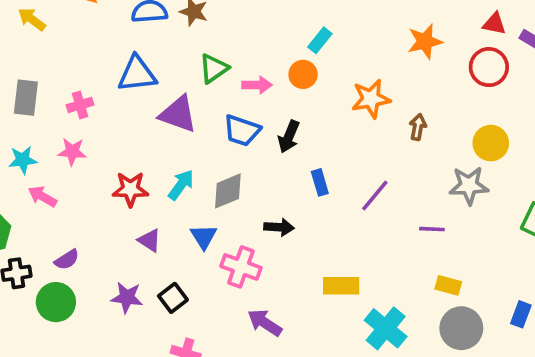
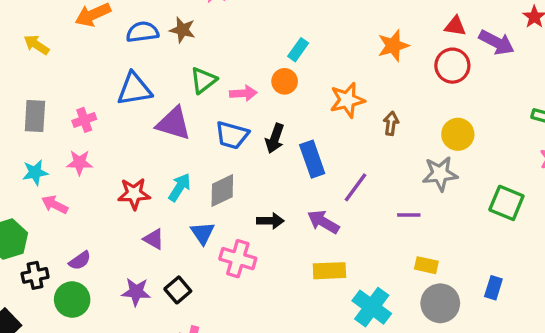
blue rectangle: (320, 182) -> (312, 159), moved, size x1.5
purple arrow: (265, 323) -> (323, 222), moved

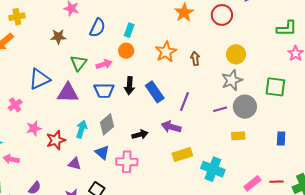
blue semicircle: (142, 32) -> (97, 28), moved, turned 138
pink star: (79, 163) -> (34, 128), moved
gray circle: (440, 303) -> (245, 107), moved

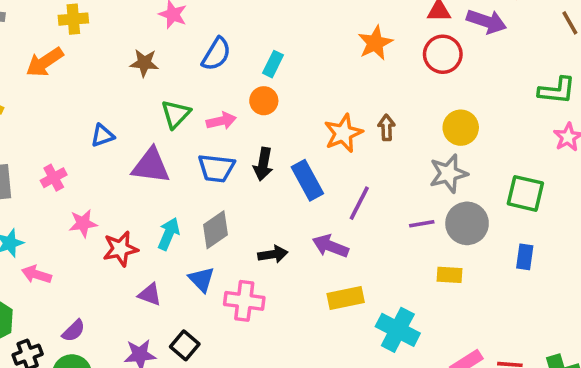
orange star: (166, 52) -> (343, 133), moved
blue triangle: (39, 79) -> (102, 135), size x0.6
blue rectangle: (281, 139) -> (525, 257), moved

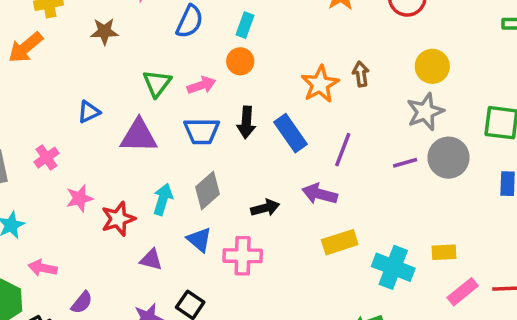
brown star: (144, 63) -> (104, 31), moved
pink arrow: (36, 274) -> (43, 268), moved
yellow rectangle: (450, 275) -> (444, 252), moved

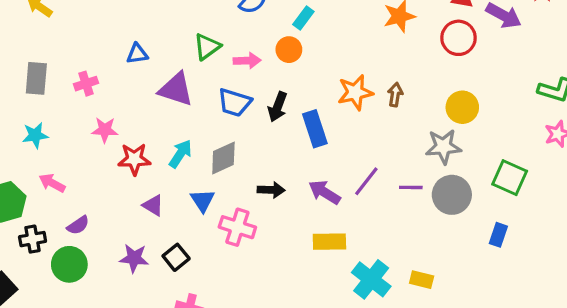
purple line: (343, 150) -> (366, 181), moved

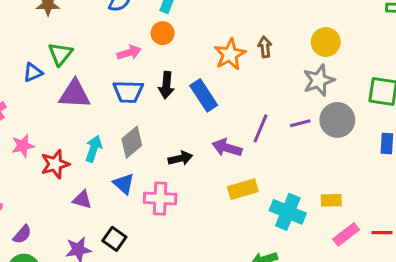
green triangle: (207, 47) -> (60, 54), moved

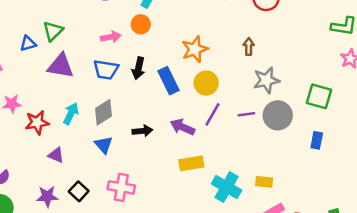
yellow circle: (326, 42) -> (206, 83), moved
brown arrow: (265, 47) -> (249, 47), moved
blue triangle: (124, 184) -> (104, 145), moved
pink cross: (160, 198) -> (121, 187), moved

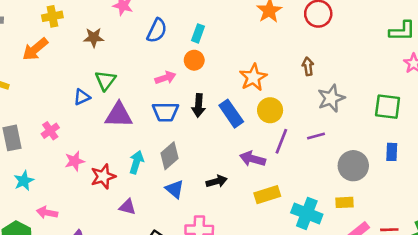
gray circle: (278, 115) -> (353, 166), moved
black arrow: (142, 131) -> (217, 181), moved

